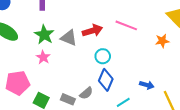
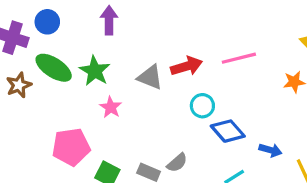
pink line: (126, 25) -> (239, 58), turned -35
green star: (44, 35) -> (95, 71), moved
blue diamond: (106, 80) -> (228, 131), moved, turned -65

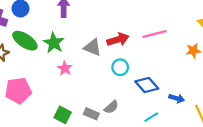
cyan circle: (202, 106) -> (120, 67), moved
pink pentagon: (71, 147) -> (18, 91), moved

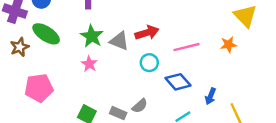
pink line: (155, 34) -> (187, 47), moved
green star: (54, 43) -> (92, 36), moved
blue arrow: (177, 98) -> (211, 96), turned 96

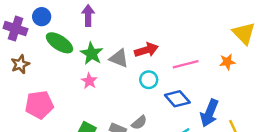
green ellipse: (46, 34) -> (59, 43), moved
blue arrow: (211, 96) -> (209, 113), size x1.6

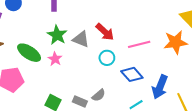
green ellipse: (59, 43) -> (29, 53), moved
red arrow: (146, 50) -> (105, 32), turned 60
orange star: (227, 62) -> (176, 42), size x1.6

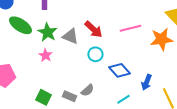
pink line: (139, 44) -> (130, 28), moved
green ellipse: (29, 53) -> (20, 25), moved
blue arrow: (160, 87) -> (146, 82), size x0.7

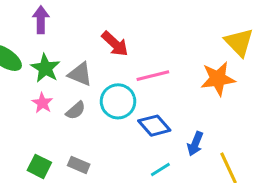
pink line: (130, 28) -> (153, 76), moved
red arrow: (93, 29) -> (115, 44), moved
cyan circle: (95, 54) -> (118, 101), size x1.5
gray semicircle: (87, 90) -> (76, 110), moved

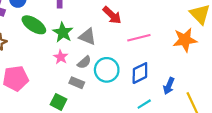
cyan circle: (118, 101) -> (107, 70), moved
blue diamond: (154, 126) -> (140, 73), turned -75
gray rectangle: (79, 165) -> (77, 83), moved

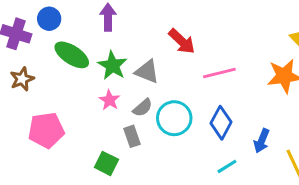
blue diamond: (140, 73) -> (221, 123), turned -35
gray rectangle: (77, 83) -> (132, 136), turned 48

